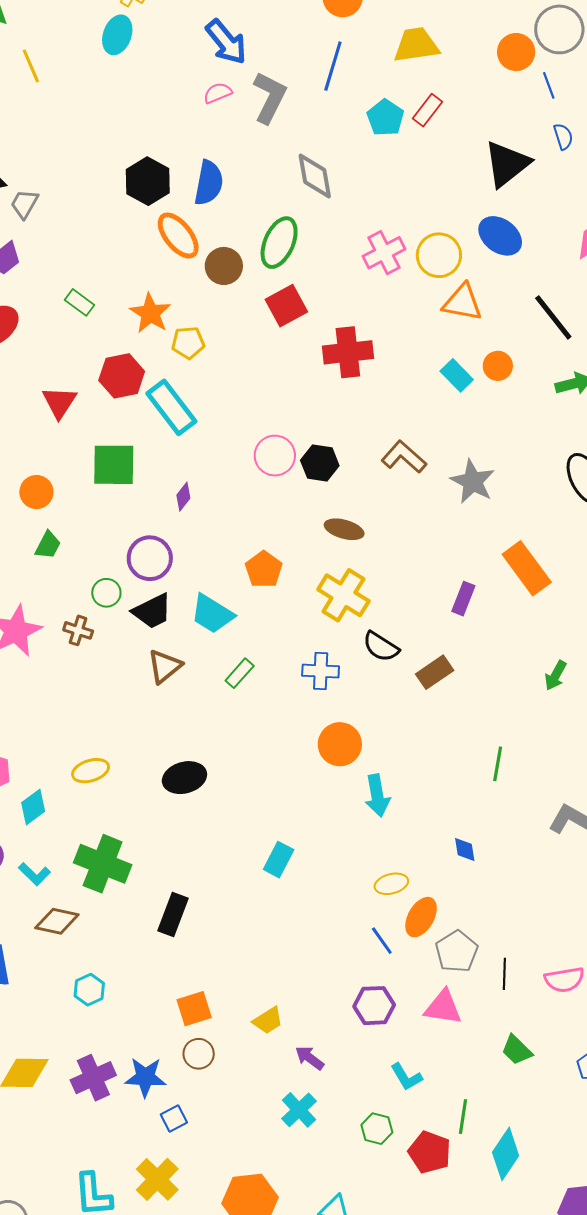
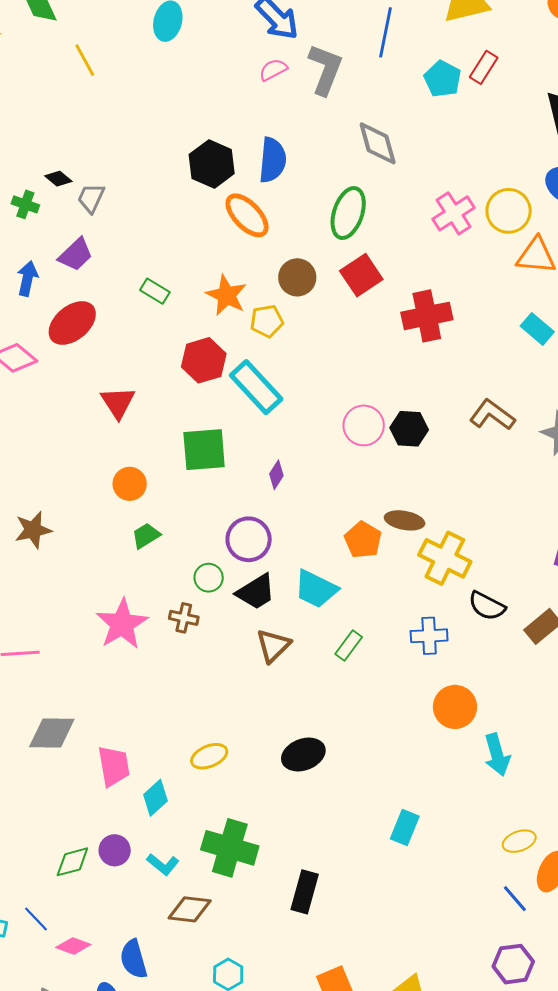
brown circle: (224, 266) -> (297, 277), moved
red triangle: (59, 402) -> (118, 403), moved
brown ellipse: (344, 529) -> (405, 520), moved
green trapezoid: (48, 545) -> (146, 536), turned -144

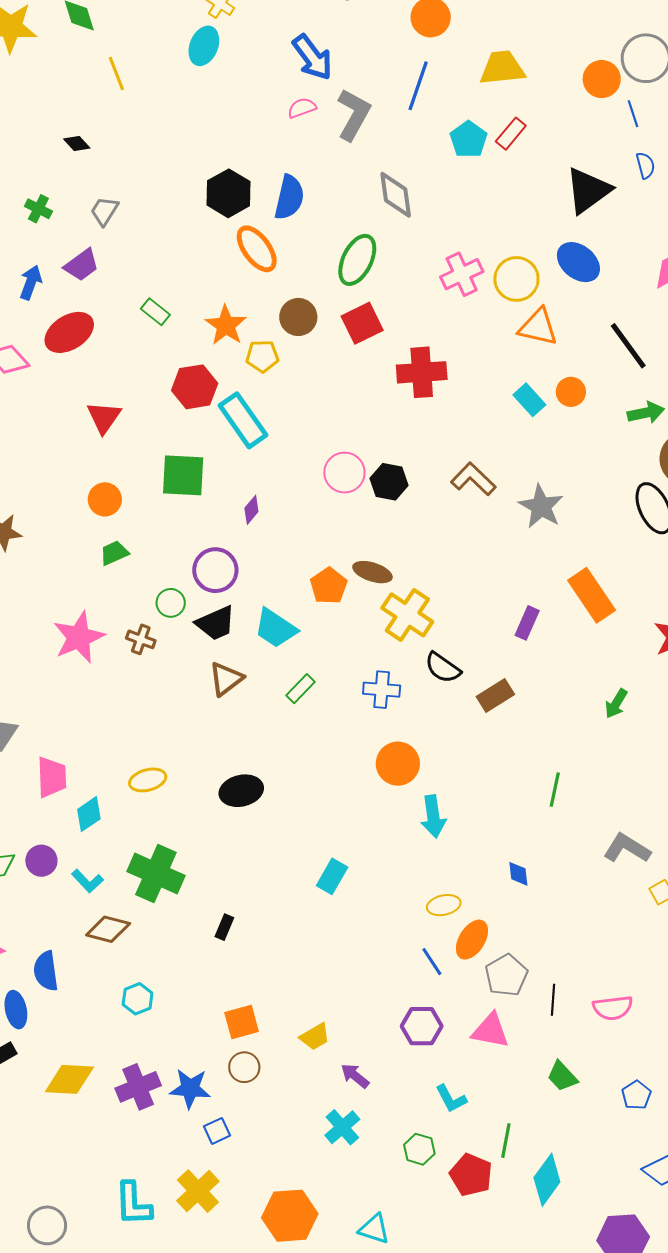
black diamond: (58, 179) -> (77, 144), moved
black rectangle: (305, 892) -> (224, 927), size x0.6

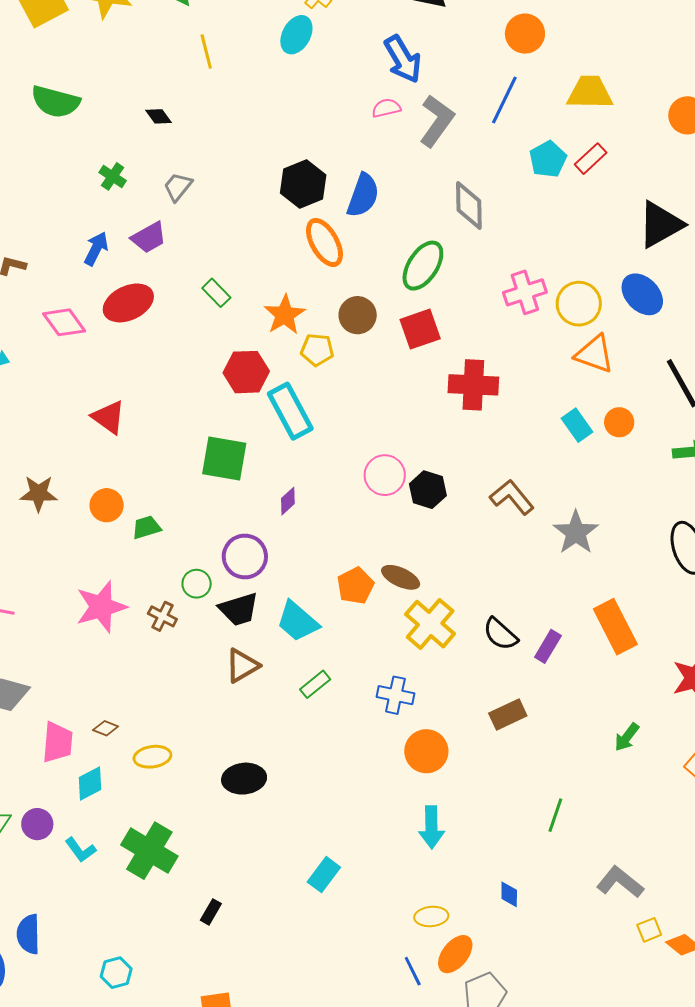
red triangle: (104, 417) -> (109, 417), moved, turned -36
orange circle: (105, 499) -> (107, 505), moved
black semicircle: (443, 668) -> (500, 634), moved
orange circle: (398, 764) -> (426, 751), moved
brown diamond: (108, 929) -> (106, 728), moved, size x0.6

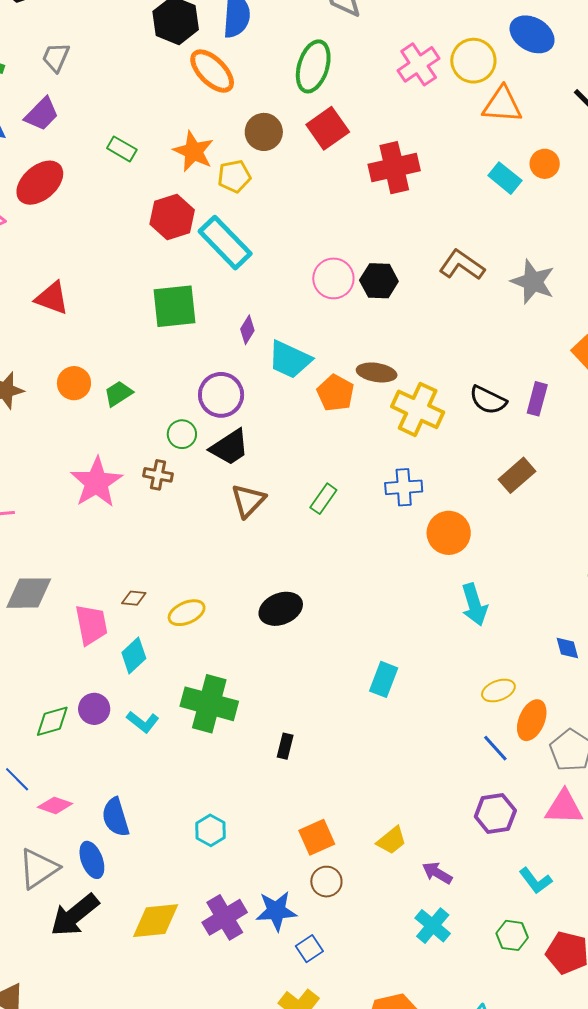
cyan trapezoid: (298, 621) -> (290, 359), moved

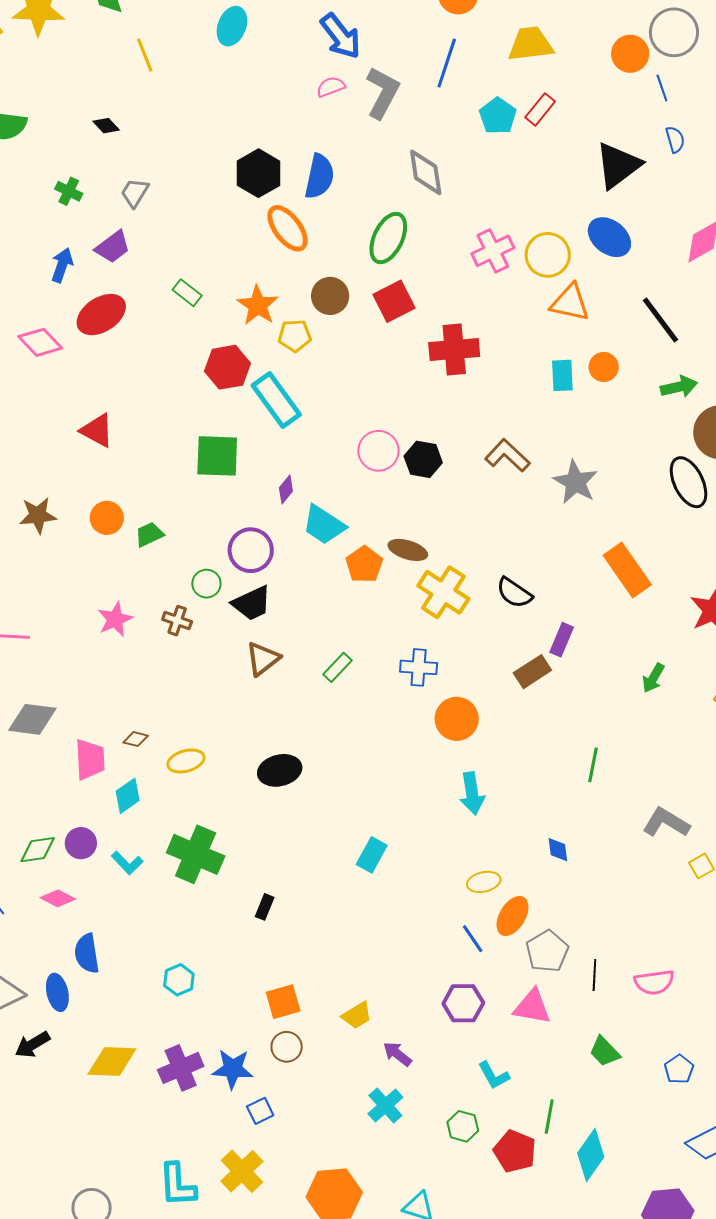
cyan rectangle: (505, 178) -> (562, 375), turned 40
purple rectangle: (537, 399) -> (562, 640), moved
pink star: (96, 482) -> (115, 619), size x0.7
pink diamond: (55, 805) -> (58, 898), moved
black arrow: (75, 915) -> (32, 1045), size x0.7

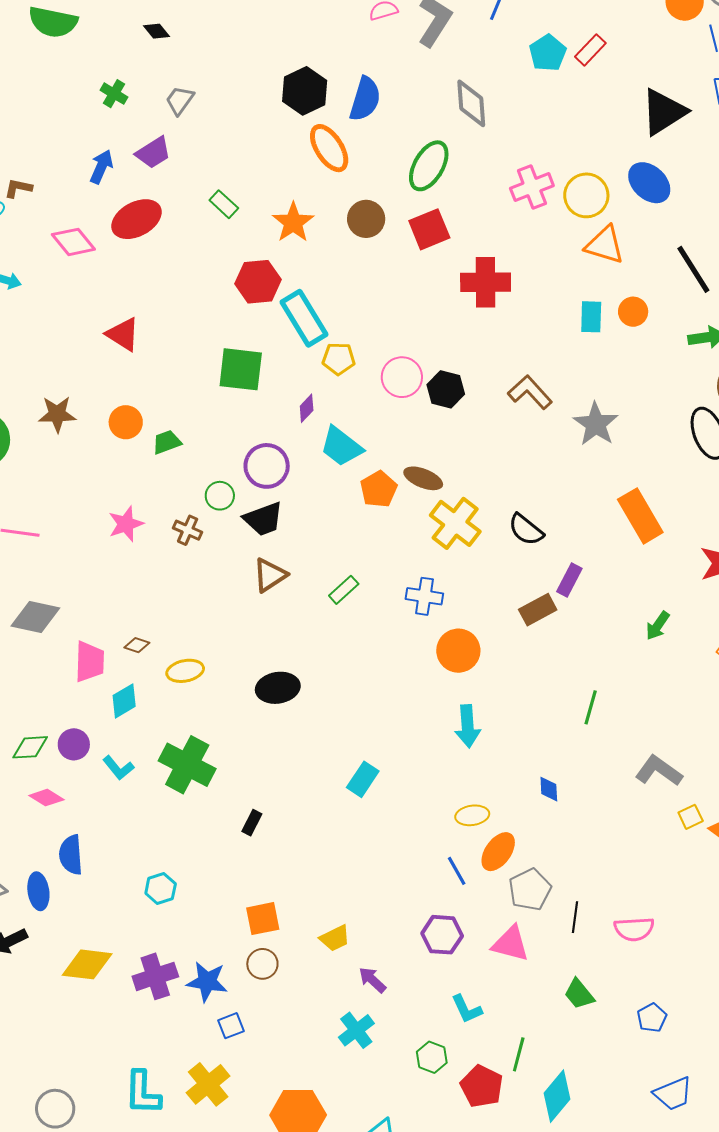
yellow pentagon: (295, 336) -> (339, 359), moved

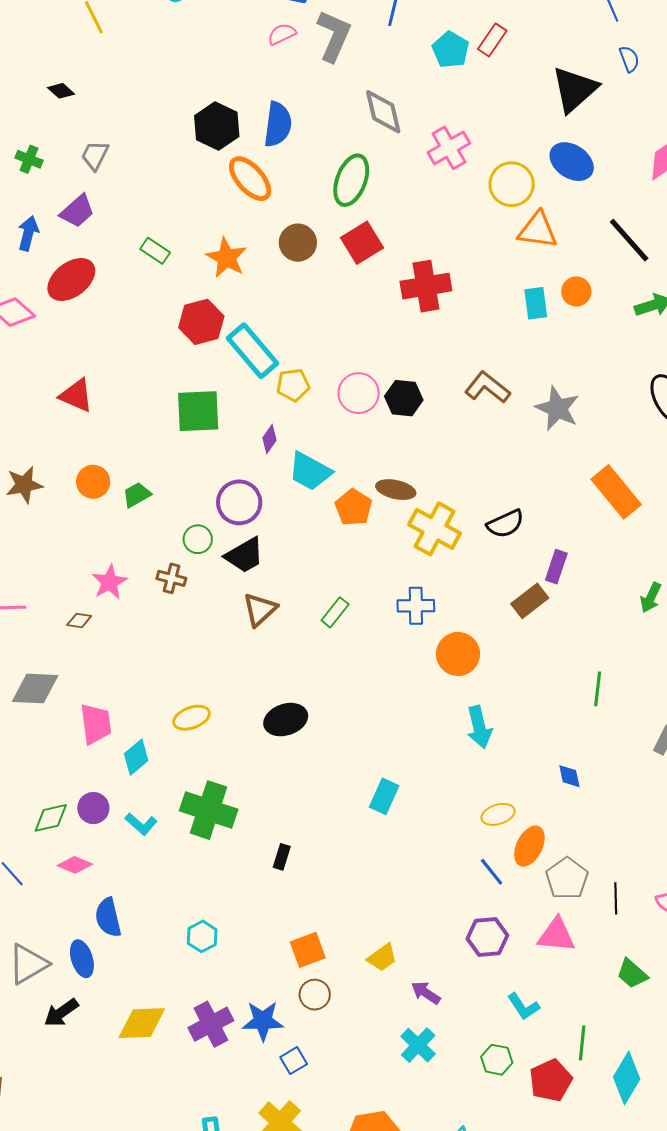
pink cross: (532, 187) -> (449, 148), moved
black semicircle: (526, 530) -> (505, 524), turned -54
brown diamond: (137, 645) -> (79, 620), moved
red pentagon: (482, 1086) -> (551, 1080), turned 30

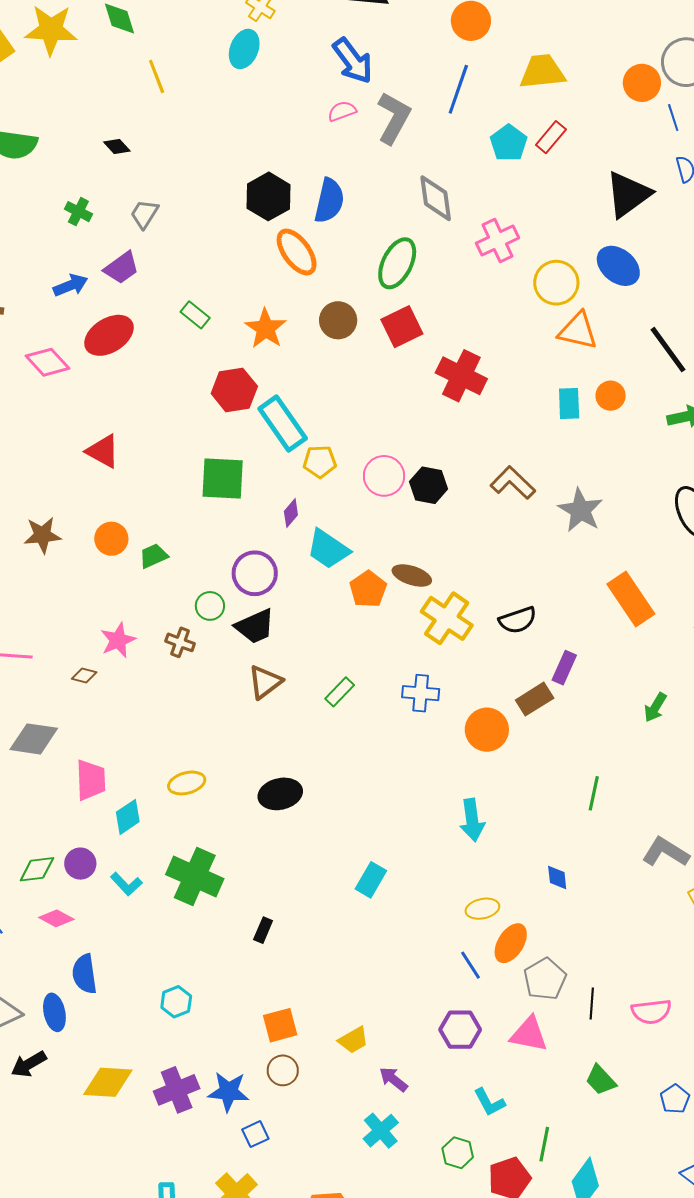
blue arrow: (28, 233) -> (71, 285), turned 48
red cross: (426, 286) -> (461, 376), turned 30
orange circle: (458, 654) -> (487, 730), moved

